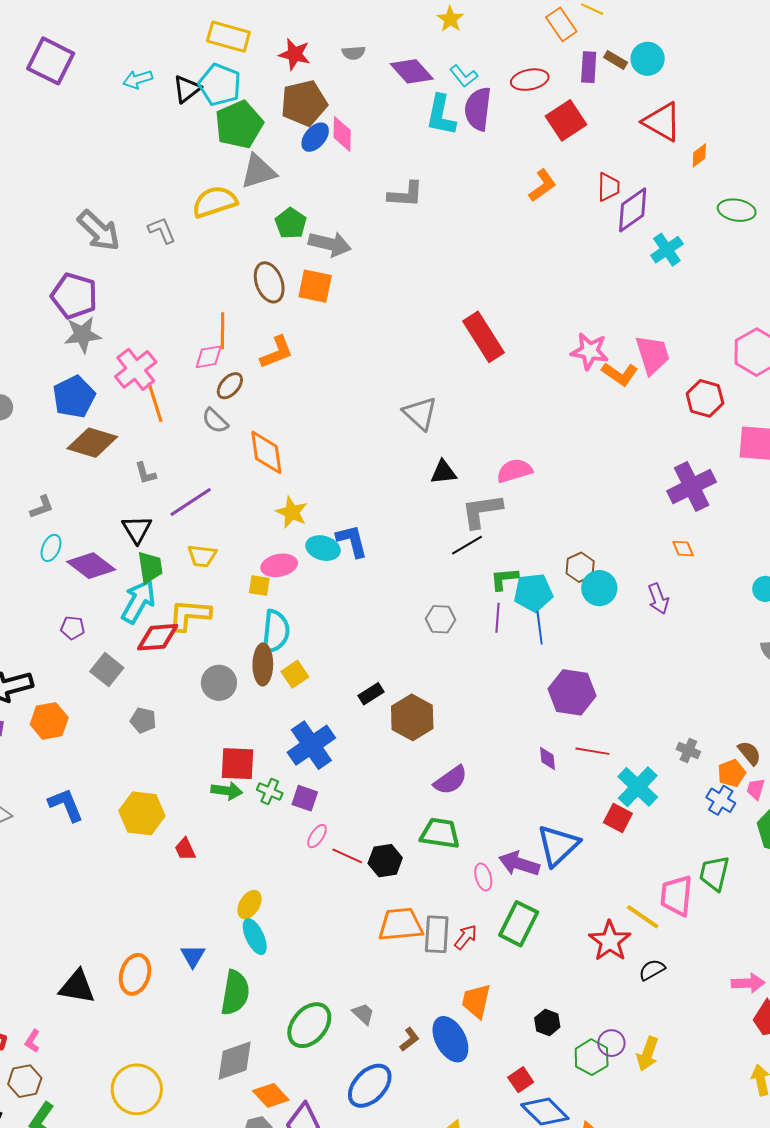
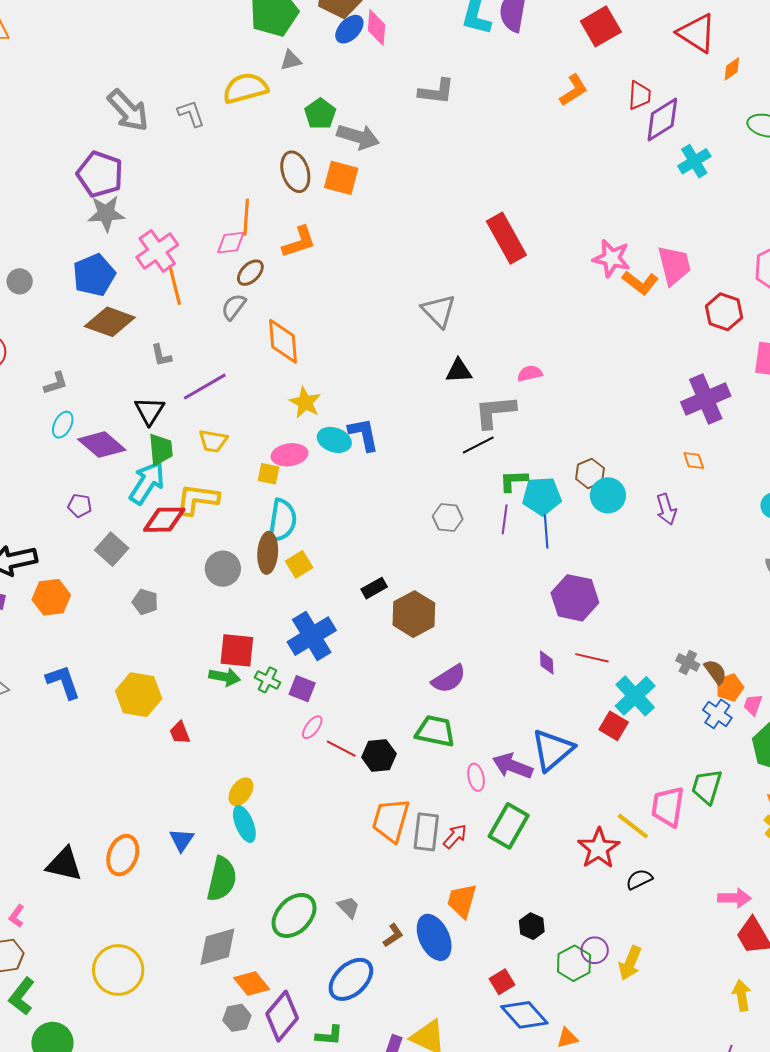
gray triangle: (258, 171) -> (291, 60), size x0.6
gray semicircle: (215, 421) -> (234, 307), turned 80
pink semicircle: (514, 471) -> (530, 373), size x0.7
brown semicircle: (749, 753) -> (715, 672), moved
orange trapezoid: (401, 925) -> (391, 820), turned -72

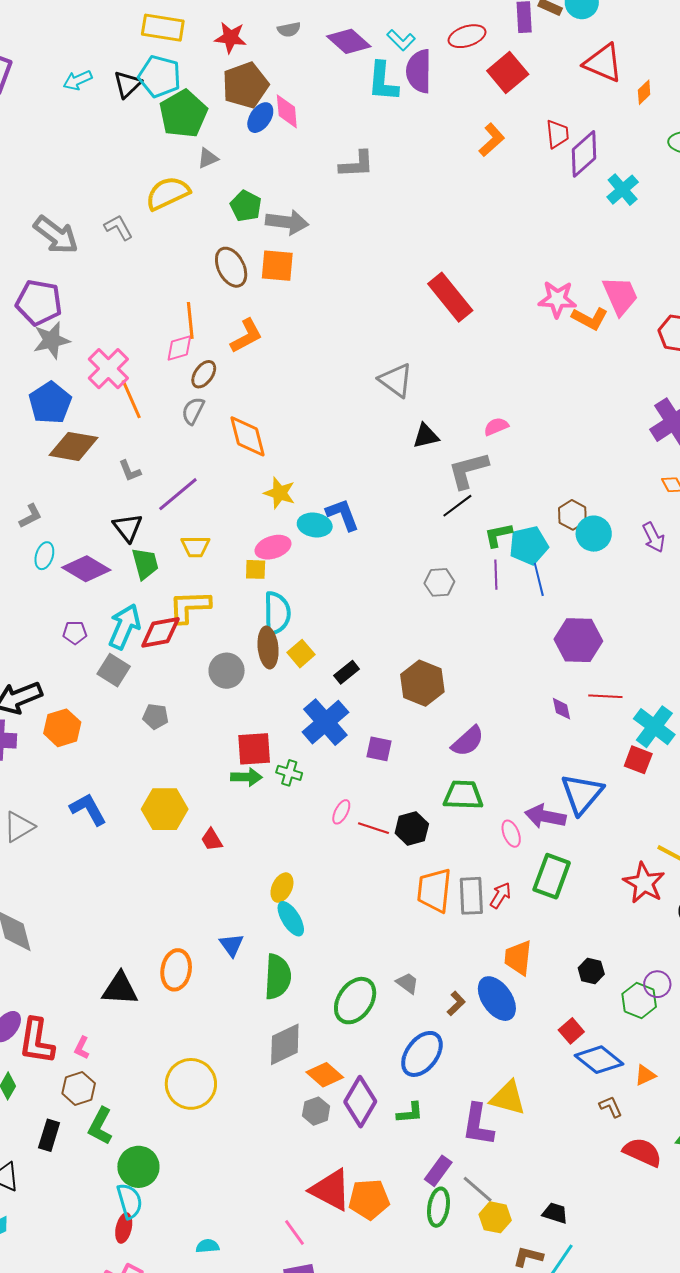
cyan arrow: (147, 483) -> (124, 627), moved
black rectangle: (374, 588) -> (347, 672), moved
purple square: (302, 689) -> (379, 749), moved

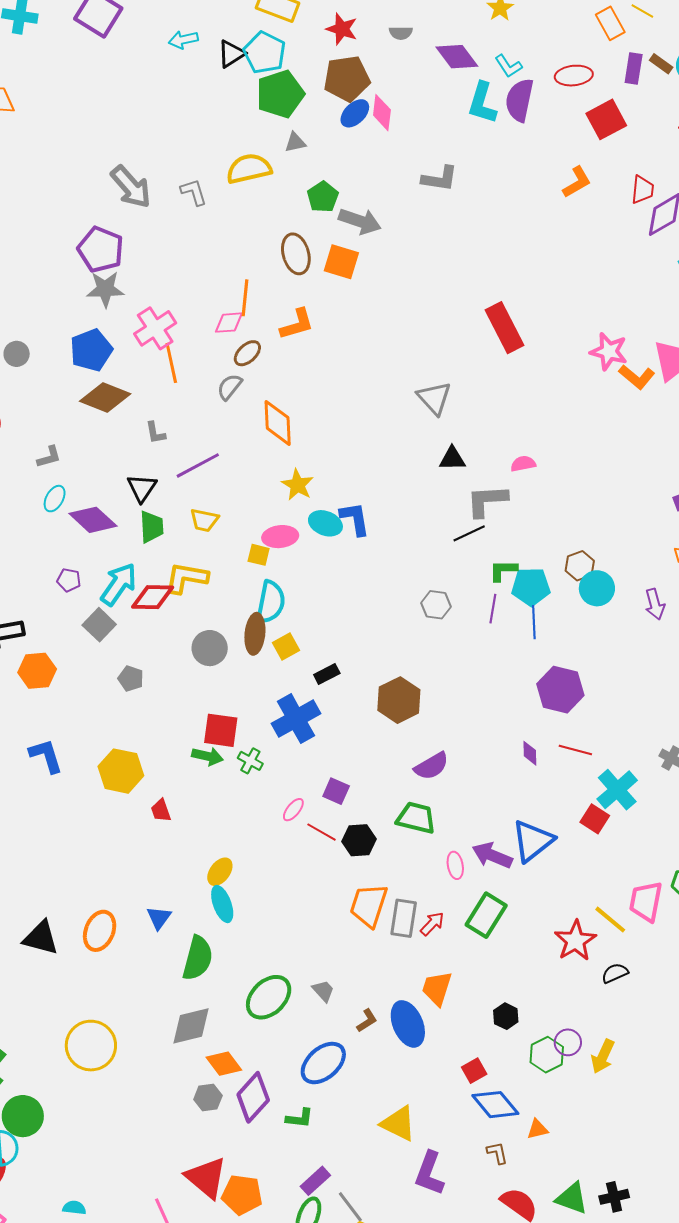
purple square: (379, 749) -> (336, 791), moved
purple L-shape: (478, 1125) -> (429, 1173), moved

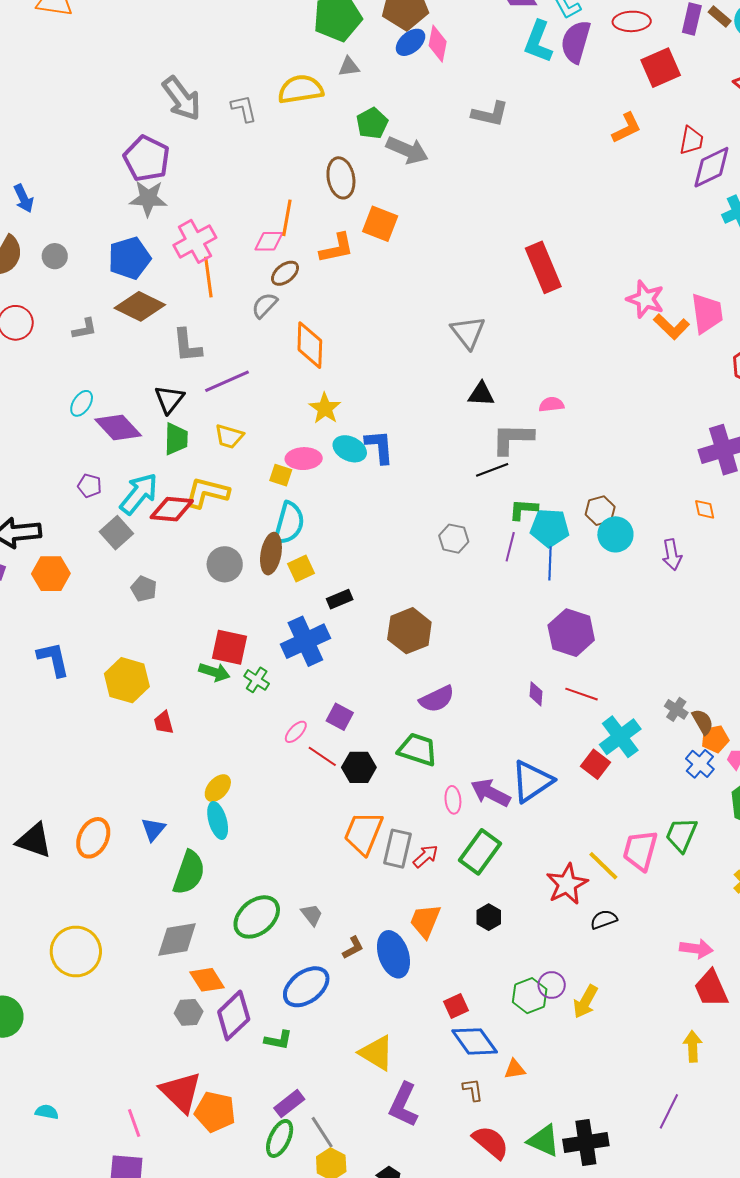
orange square: (341, 262) -> (380, 224), moved
gray L-shape: (155, 433) -> (187, 346), size x1.5
gray L-shape: (49, 457) -> (85, 329), moved
black hexagon: (506, 1016) -> (489, 917), moved
black cross: (614, 1197) -> (586, 1143), size x1.5

